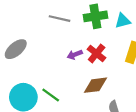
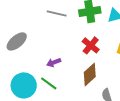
purple arrow: (75, 55) -> (54, 62), moved
brown diamond: (95, 85) -> (90, 74), turned -35

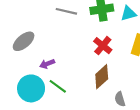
purple arrow: (54, 62) -> (47, 64), moved

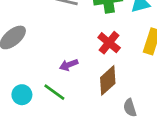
purple arrow: (47, 64) -> (69, 65), moved
cyan circle: (31, 88) -> (22, 95), size x0.6

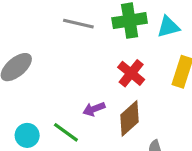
purple arrow: (69, 65) -> (94, 109), moved

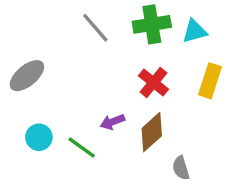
gray line: (78, 24) -> (95, 28), turned 36
cyan circle: (27, 135) -> (39, 137), moved

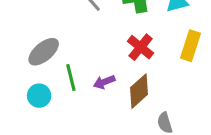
gray ellipse: (27, 76) -> (44, 52), moved
green line: (82, 147) -> (71, 77), moved, turned 40

